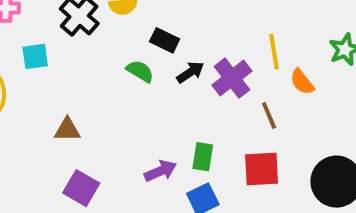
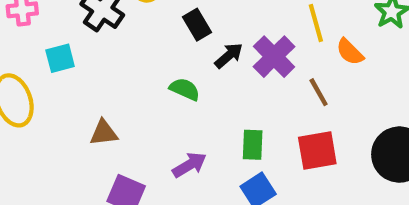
black rectangle: (165, 40) -> (197, 25), turned 40
green semicircle: (140, 71) -> (185, 89), moved
purple arrow: (160, 171) -> (189, 165), moved

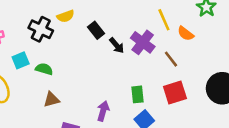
black arrow: (229, 56) -> (117, 45), turned 98
green semicircle: (185, 89) -> (44, 69), moved
purple arrow: (189, 165) -> (103, 111), turned -36

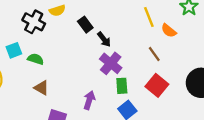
purple cross: (143, 42) -> (111, 63), moved
red square: (175, 93) -> (157, 85), turned -35
brown triangle: (51, 100) -> (41, 88), turned 42

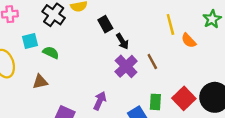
brown line: (154, 54) -> (152, 62), moved
red square: (157, 85) -> (184, 98), moved
green rectangle: (122, 86) -> (155, 102), moved
brown triangle: (41, 88) -> (40, 82), moved, turned -49

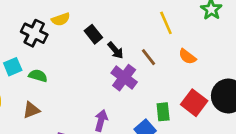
orange semicircle: (189, 41) -> (187, 57), moved
brown line: (152, 62) -> (149, 57), moved

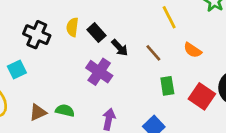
yellow semicircle: (61, 19) -> (72, 27), moved, turned 120
green semicircle: (38, 76) -> (65, 110), moved
purple cross: (124, 78) -> (99, 72), moved
green rectangle: (163, 112) -> (167, 86), moved

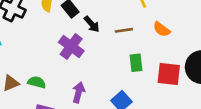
brown line: (153, 53) -> (124, 30), turned -60
red square: (202, 96) -> (169, 74), turned -30

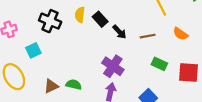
purple cross: (71, 46) -> (113, 66), moved
green rectangle: (136, 63) -> (159, 64), turned -56

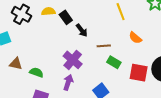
yellow semicircle: (80, 15) -> (48, 11), turned 72
brown line: (148, 36) -> (104, 46), moved
brown triangle: (51, 86) -> (16, 64), moved, turned 32

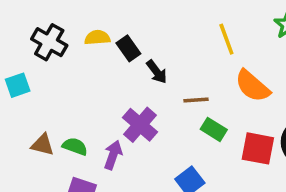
orange semicircle: (135, 38) -> (252, 86), size x1.5
brown triangle: (16, 64) -> (43, 145), moved
purple arrow: (68, 82) -> (113, 155), moved

